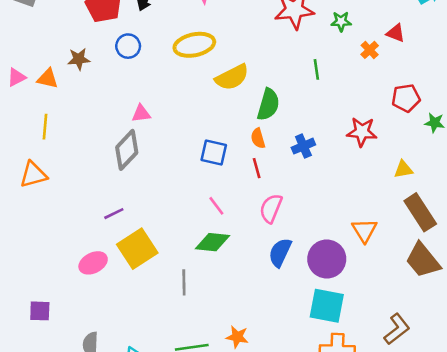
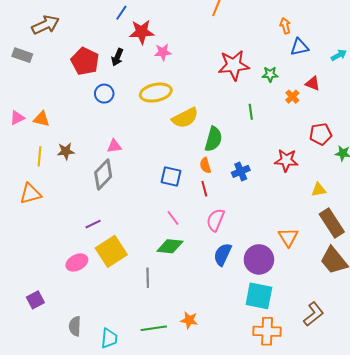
brown star: (79, 59) -> (66, 151), moved
purple square: (40, 311) -> (35, 300), turned -30

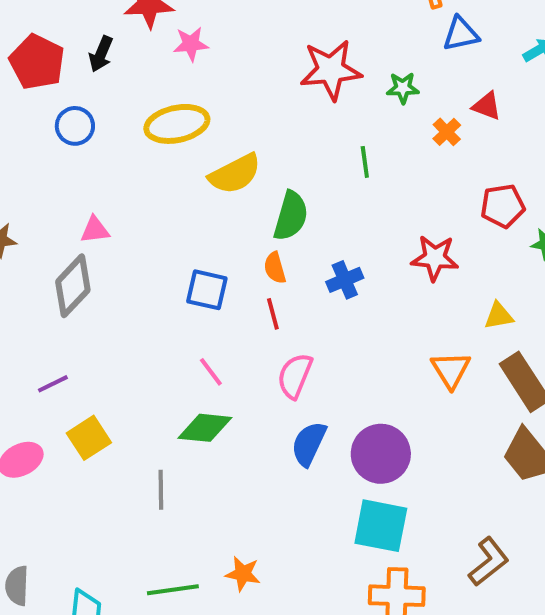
orange triangle: (288, 237) -> (451, 370), moved
yellow square: (111, 251) -> (89, 438), size x0.7

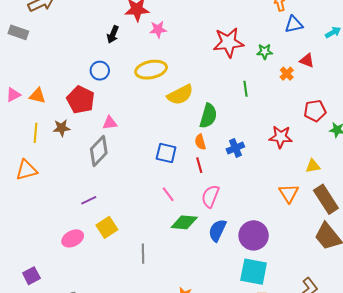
red pentagon: (37, 62) -> (81, 100), moved
green diamond: (205, 428) -> (184, 222), moved

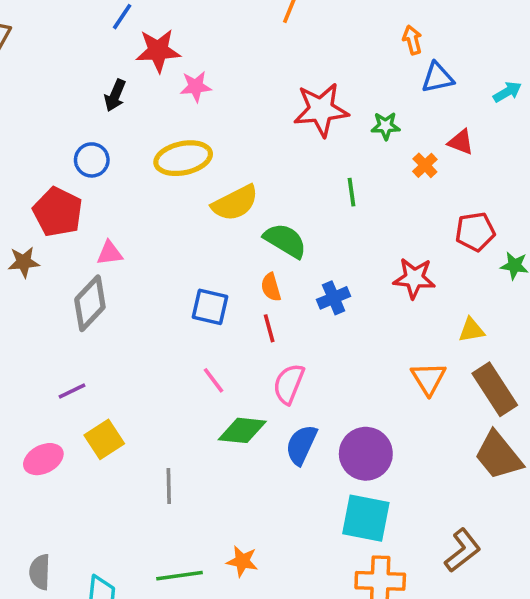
green semicircle: (208, 116) -> (285, 241), turned -75

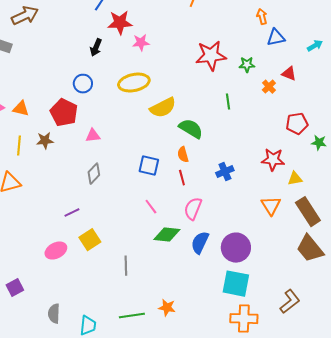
red star: (414, 278) -> (273, 160), moved
blue cross: (334, 298) -> (225, 172), moved
gray diamond: (90, 303) -> (94, 174), moved, size x0.7

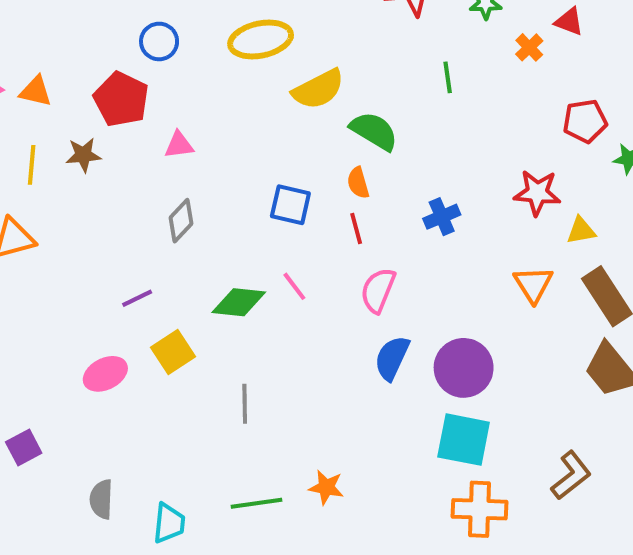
green diamond: (167, 235) -> (239, 302), moved

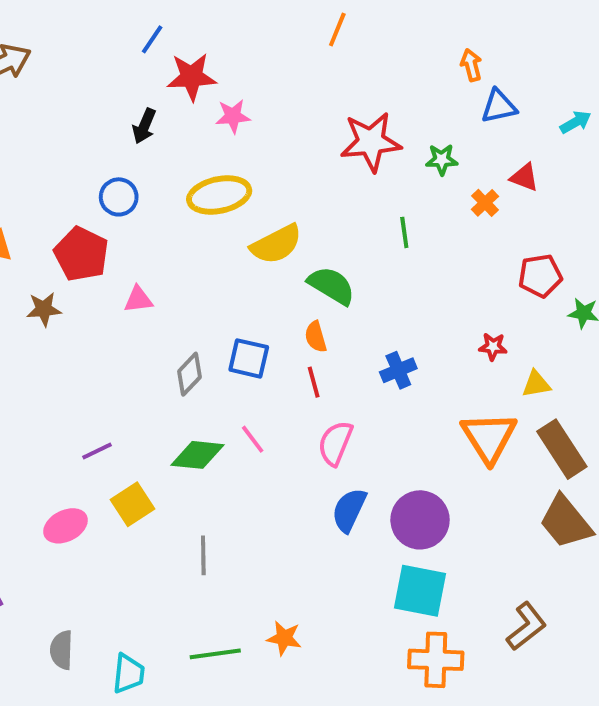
red star: (537, 193) -> (493, 347), size x0.6
gray diamond: (181, 221) -> (190, 374), moved
orange triangle: (533, 284) -> (489, 437), size x1.4

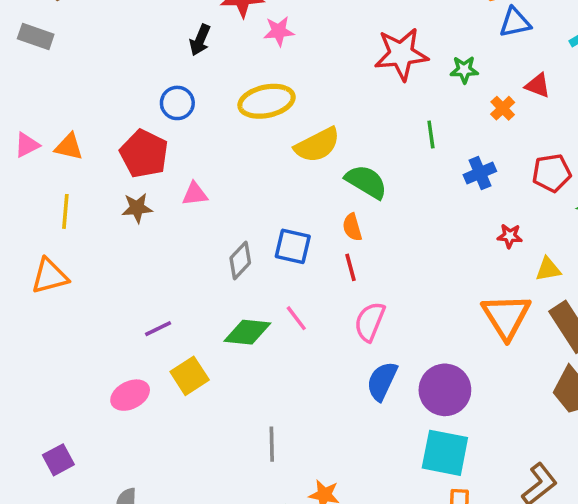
brown star: (44, 309) -> (137, 208), moved
blue cross: (398, 370) -> (480, 173), moved
gray line: (203, 555) -> (272, 444), moved

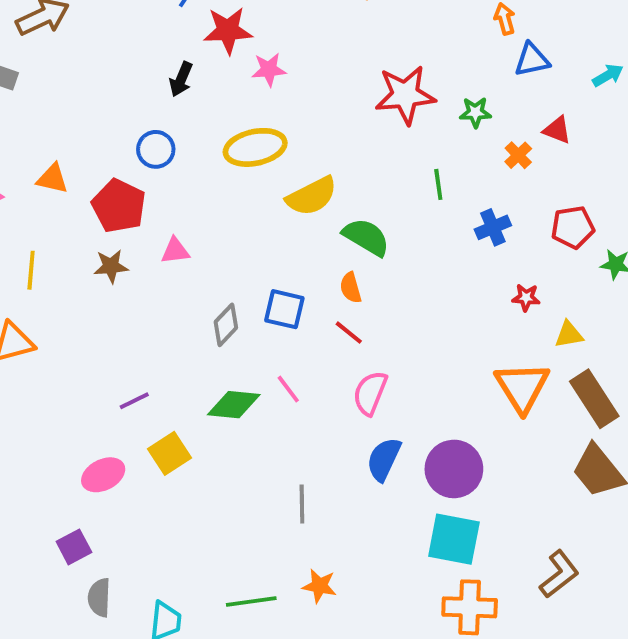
orange triangle: (69, 147) -> (52, 179), moved
red line: (350, 267) -> (349, 333), turned -36
gray line: (272, 444) -> (302, 504), moved
purple square: (58, 460) -> (74, 547), moved

